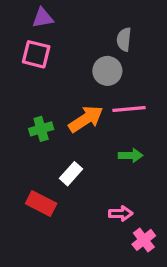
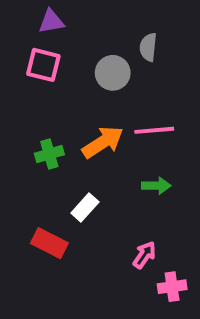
gray circle: (107, 71) -> (113, 73), moved
pink arrow: (121, 213) -> (144, 255), turned -55
pink cross: (144, 240) -> (172, 287), turned 30

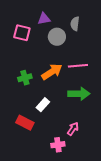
purple triangle: (51, 21) -> (44, 19), moved
green arrow: (156, 186) -> (79, 94), size x1.5
pink cross: (172, 287) -> (58, 145), moved

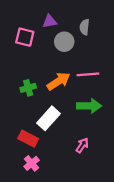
white rectangle: (43, 105) -> (48, 118), size x1.5
pink cross: (58, 145) -> (32, 163), moved, turned -32

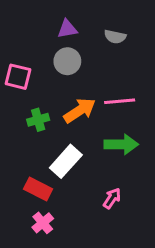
gray semicircle: (85, 27) -> (115, 37), turned -84
pink square: (25, 37) -> (18, 77), moved
gray circle: (64, 42) -> (67, 61), moved

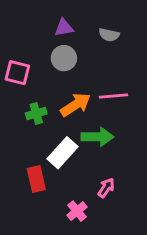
green arrow: (121, 144) -> (97, 137), moved
red rectangle: (38, 189) -> (36, 179), turned 50
pink cross: (43, 223) -> (77, 211), moved

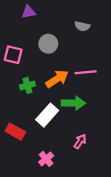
purple triangle: (64, 28) -> (29, 12), moved
red rectangle: (36, 179) -> (15, 132), moved, turned -48
pink cross: (77, 211) -> (46, 159), moved

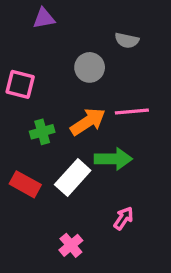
gray circle: (48, 44) -> (90, 67), moved
red rectangle: (15, 132) -> (25, 184), moved

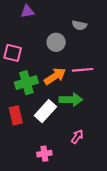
green cross: (42, 132) -> (26, 83), size x1.5
red rectangle: (25, 184) -> (16, 115), turned 48
pink cross: (71, 245) -> (44, 154), turned 32

